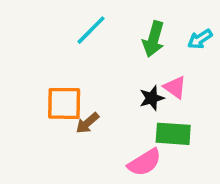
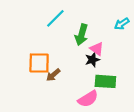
green arrow: (153, 39) -> (81, 35), moved
pink triangle: (175, 87) -> (97, 49), moved

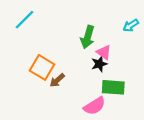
cyan line: (55, 18) -> (25, 20), moved
orange square: (39, 63) -> (42, 67), turned 30

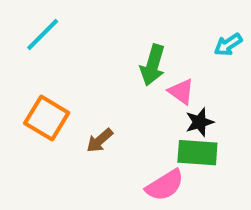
black star: (99, 64) -> (200, 122), moved
orange square: (42, 67) -> (47, 118), moved

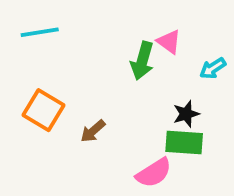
cyan line: (43, 34) -> (40, 32), turned 36
cyan arrow: (228, 45) -> (213, 68), moved
pink triangle: (181, 92) -> (169, 42), moved

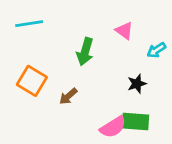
green arrow: (142, 61) -> (85, 52), moved
green rectangle: (184, 142) -> (135, 121), moved

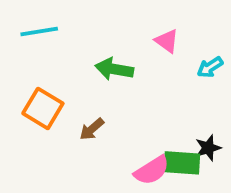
green arrow: (85, 52) -> (114, 69), turned 84
black star: (137, 84) -> (208, 148), moved

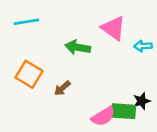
pink triangle: (167, 41) -> (113, 28), size x1.5
cyan arrow: (210, 67) -> (143, 46), turned 30

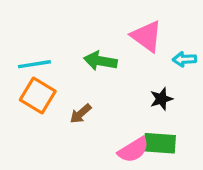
cyan line: (27, 22) -> (34, 64), moved
black star: (142, 101) -> (161, 99), moved

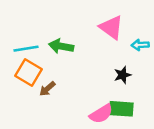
green arrow: (100, 61) -> (61, 46), moved
brown arrow: (81, 114) -> (47, 89), moved

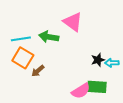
pink triangle: (111, 27) -> (73, 22), moved
cyan arrow: (140, 45) -> (112, 63), moved

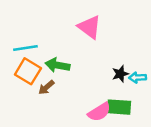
green arrow: (49, 37) -> (57, 65), moved

